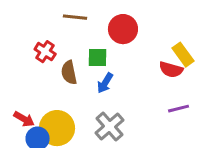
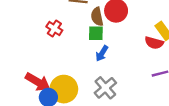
brown semicircle: (69, 73) -> (97, 17), moved
red arrow: (24, 119) -> (38, 82), size x1.5

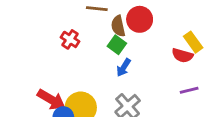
green square: (96, 33) -> (117, 45), turned 35

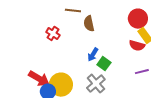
red circle: (140, 19) -> (138, 19), moved
green square: (117, 45) -> (104, 64), moved

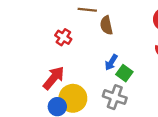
red arrow: (39, 79) -> (54, 78), moved, turned -80
gray cross: (96, 84) -> (115, 97), turned -30

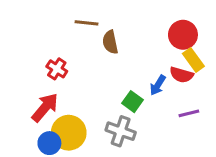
red cross: (63, 37) -> (57, 69), moved
blue arrow: (111, 62) -> (158, 85), moved

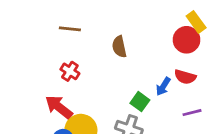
brown line: (86, 23) -> (70, 29), moved
yellow rectangle: (193, 60) -> (196, 22), moved
red arrow: (45, 107) -> (59, 107), turned -92

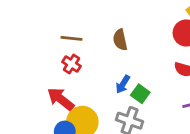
brown line: (70, 29) -> (72, 38), moved
blue arrow: (163, 86) -> (123, 84), moved

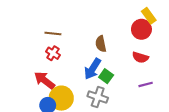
brown semicircle: (120, 40) -> (101, 44), moved
blue arrow: (123, 84) -> (92, 69), size x1.5

